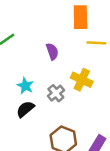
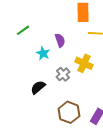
cyan star: (25, 86) -> (43, 53), moved

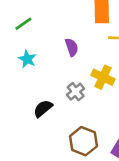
green line: (23, 30) -> (23, 24), moved
cyan star: (43, 53) -> (27, 59), moved

